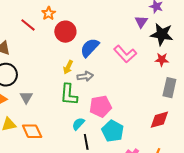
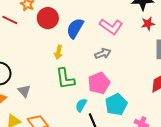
gray arrow: (85, 76) -> (103, 54), moved
cyan pentagon: (113, 131) -> (116, 104), turned 30

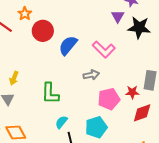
red star: (148, 24) -> (132, 92), moved
yellow arrow: (58, 52) -> (14, 78), moved
pink pentagon: (99, 83) -> (109, 99), moved

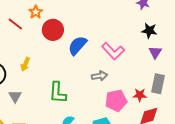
purple triangle: (118, 16) -> (155, 52), moved
black star: (139, 28) -> (149, 31), size x0.7
yellow arrow: (14, 78) -> (25, 64), moved

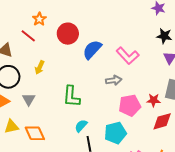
orange star: (36, 12) -> (39, 19), moved
red line: (15, 24) -> (28, 36), moved

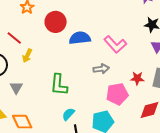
red line: (28, 36) -> (14, 38), moved
blue semicircle: (92, 50) -> (80, 38), turned 40
red star: (154, 100) -> (137, 78), moved

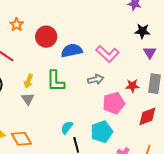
yellow arrow: (27, 56) -> (29, 81), moved
green L-shape: (59, 85) -> (56, 81), moved
gray triangle: (16, 88) -> (28, 99), moved

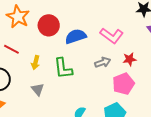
orange star: (17, 25) -> (18, 17), size x1.6
yellow arrow: (29, 81) -> (35, 62), moved
red star: (132, 86) -> (130, 59), moved

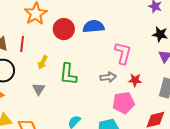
blue semicircle: (76, 36) -> (93, 26), moved
pink L-shape: (112, 36) -> (123, 53), turned -125
red line: (11, 49) -> (22, 44), turned 56

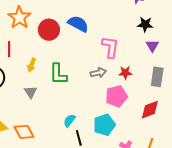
blue semicircle: (93, 26) -> (78, 24), turned 40

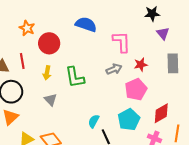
orange star: (19, 18) -> (27, 28), size x0.7
red circle: (49, 30) -> (49, 43), moved
red diamond: (150, 110) -> (161, 113), moved

